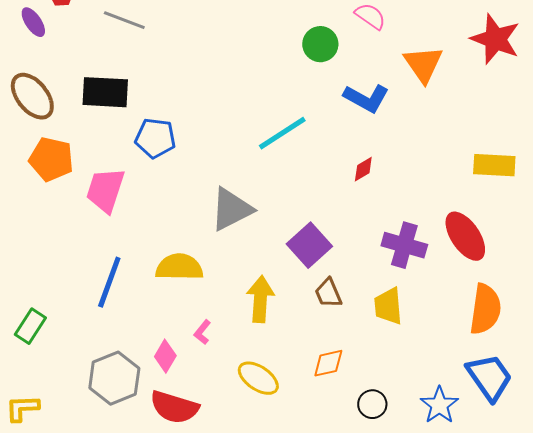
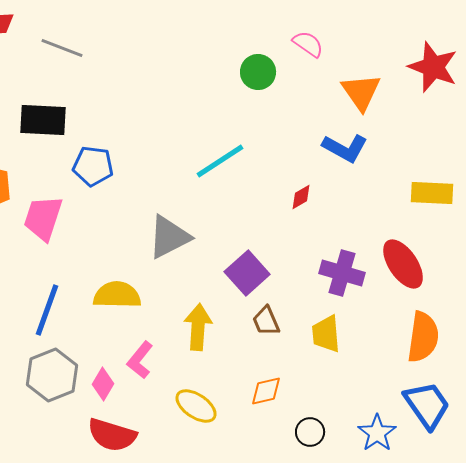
blue L-shape: (366, 98) -> (345, 148), moved
pink L-shape: (202, 332) -> (140, 360), size x1.5
gray hexagon: (114, 378) -> (52, 375), moved

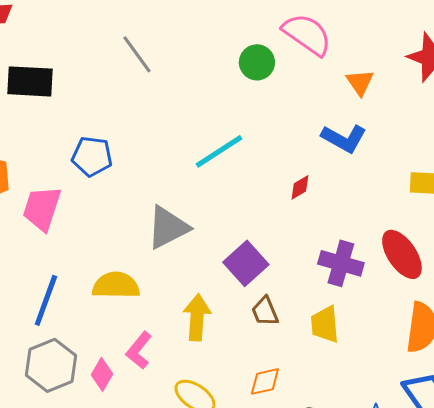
pink semicircle: (308, 44) -> (307, 34), size x1.6
gray line: (62, 48) -> (137, 54), moved, turned 33
orange triangle: (361, 92) -> (360, 82), size x0.7
black rectangle: (43, 120) -> (30, 81), moved

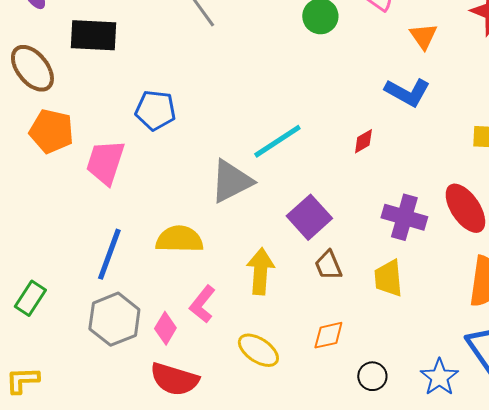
cyan line: (219, 151) -> (277, 141), moved

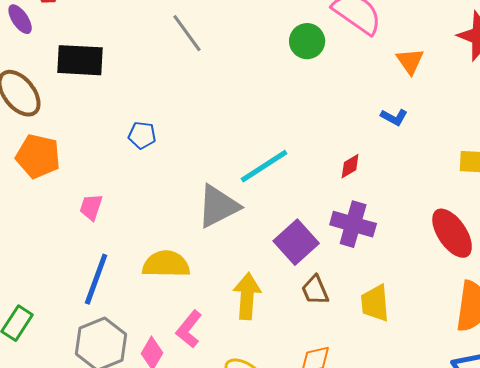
blue L-shape: (407, 92) -> (394, 117), size x0.6
blue pentagon: (155, 110) -> (142, 135), size x0.7
pink trapezoid: (105, 162) -> (91, 207), moved, size x0.6
purple cross: (404, 217) -> (353, 224), moved

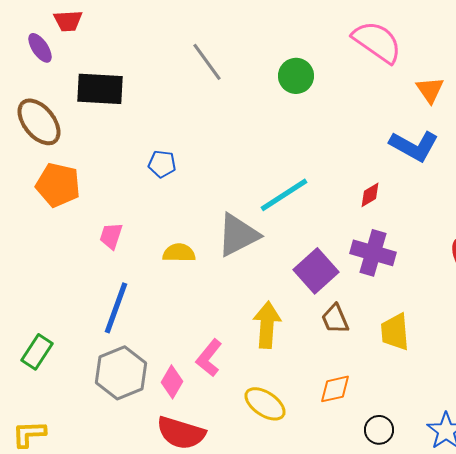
green circle: (307, 41) -> (296, 76), moved
blue L-shape: (394, 117) -> (414, 146), size x1.8
yellow semicircle: (166, 264) -> (179, 253), moved, size x0.7

